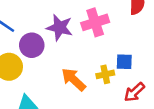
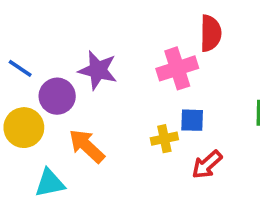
pink cross: (95, 22) -> (177, 68), moved
orange arrow: (74, 79) -> (87, 146), moved

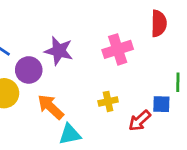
red semicircle: (211, 33) -> (159, 23), moved
blue square: (192, 120) -> (161, 104), moved
cyan triangle: (50, 183) -> (70, 134), moved

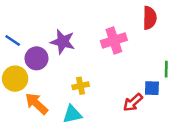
yellow cross: (108, 101) -> (81, 86), moved
orange arrow: (51, 107) -> (37, 104), moved

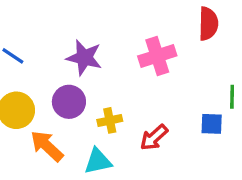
purple circle: (37, 58) -> (69, 102), moved
red arrow: (133, 102) -> (154, 137), moved

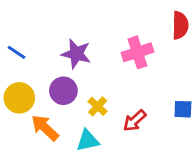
yellow cross: (110, 120) -> (98, 106), turned -36

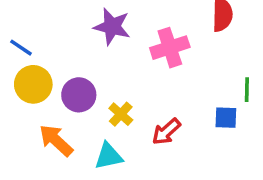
purple star: (76, 54) -> (112, 27), moved
yellow circle: (19, 98) -> (33, 84), moved

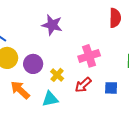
pink cross: (170, 48) -> (89, 56), moved
blue square: (226, 118) -> (111, 88), moved

